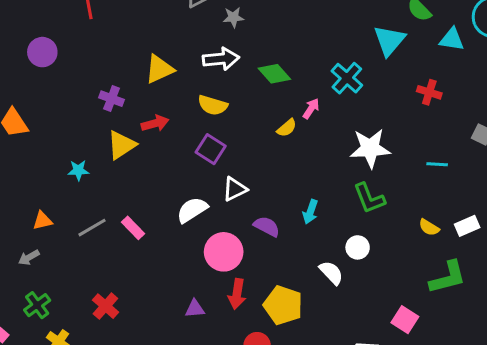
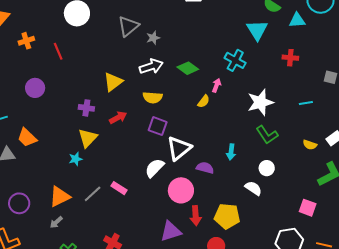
yellow triangle: (121, 145) -> (88, 138), moved
white triangle: (235, 189) -> (179, 148), size x1.5
orange triangle: (42, 221) -> (60, 197), size x1.6
purple triangle: (195, 309) -> (171, 231), size x1.6

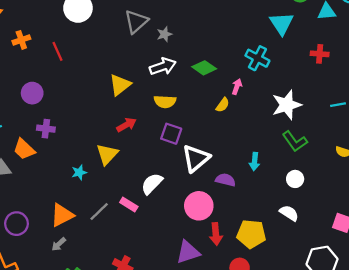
purple cross: (86, 108) -> (46, 129), moved
yellow triangle: (88, 138) -> (107, 154), moved
white semicircle: (155, 168) -> (152, 184), moved
white semicircle: (253, 188) -> (289, 213), moved

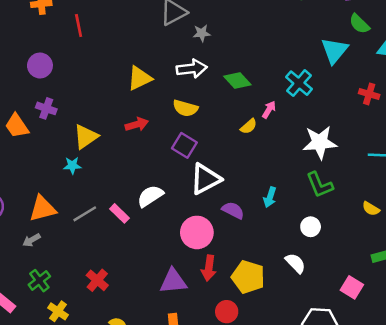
yellow triangle: (107, 154) -> (86, 137), moved

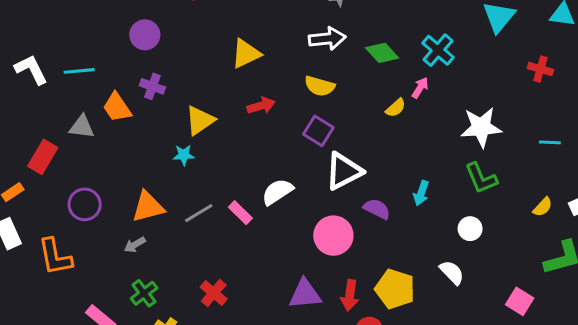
yellow triangle: (140, 78) -> (246, 54), moved
cyan cross: (299, 83) -> (438, 50), moved
yellow semicircle: (371, 209) -> (543, 207), turned -78
red arrow: (209, 268) -> (350, 295), moved

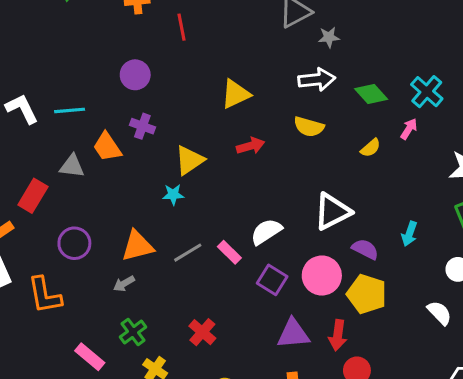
yellow semicircle: (396, 108) -> (371, 148), moved
purple square: (318, 131) -> (272, 280), moved
yellow pentagon: (395, 289) -> (367, 294), moved

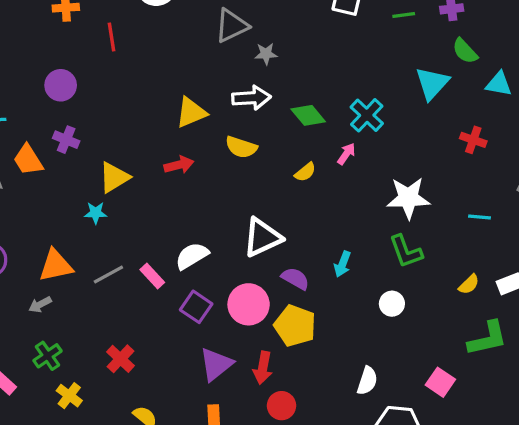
yellow triangle: (236, 94) -> (191, 112), moved
white semicircle: (439, 313) -> (367, 381), moved, turned 60
purple triangle: (293, 334) -> (216, 364), turned -36

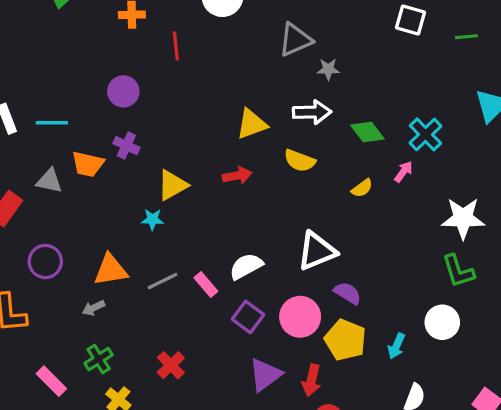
orange trapezoid: (28, 160) -> (88, 164), turned -48
cyan arrow: (342, 264) -> (396, 346), moved
white circle: (392, 304) -> (442, 322), size x1.4

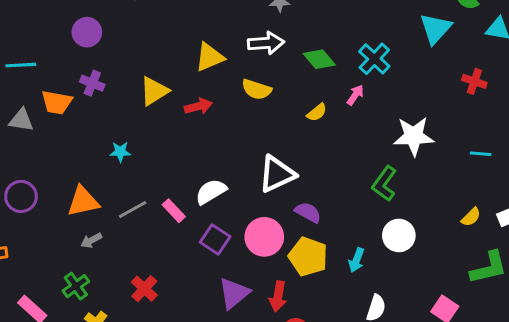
yellow triangle: (172, 185) -> (154, 91), moved
green L-shape: (458, 271) -> (384, 184), moved, turned 56
gray arrow: (93, 308) -> (91, 240), moved

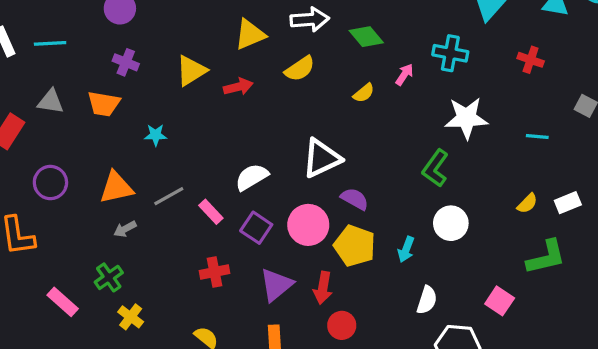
cyan cross: (374, 59) -> (450, 53), moved, turned -32
yellow semicircle: (257, 89) -> (300, 69), turned -52
orange trapezoid: (57, 102) -> (104, 104), moved
pink rectangle: (174, 211) -> (211, 212), moved
red cross: (144, 289) -> (214, 272), moved, turned 36

